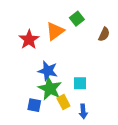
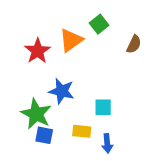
green star: (50, 88) -> (36, 114), moved
yellow rectangle: (63, 102) -> (82, 131), turned -56

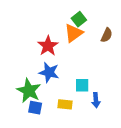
orange triangle: (71, 40) -> (74, 33), moved
red star: (37, 51) -> (48, 46), moved
blue arrow: (107, 143) -> (96, 100), moved

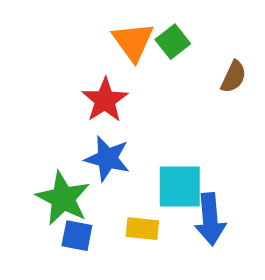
orange triangle: (74, 33) -> (133, 42), moved, turned -30
cyan square: (82, 85) -> (180, 187), size x1.5
blue arrow: (96, 100) -> (210, 219), size x1.5

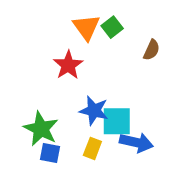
blue star: (107, 159) -> (94, 111), moved
blue arrow: (210, 219) -> (136, 142), turned -72
yellow rectangle: (142, 229) -> (92, 148), turned -75

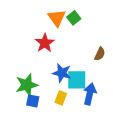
brown semicircle: (152, 50) -> (100, 54), moved
green star: (41, 129) -> (27, 85), turned 30
blue arrow: (136, 142) -> (90, 94), turned -90

